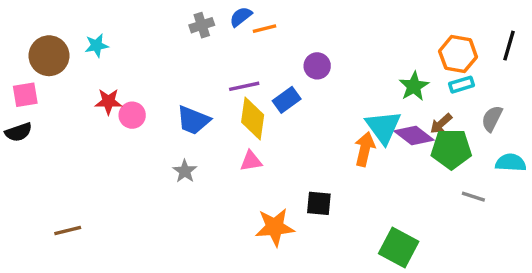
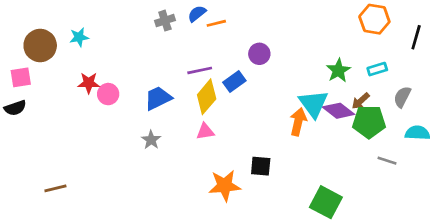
orange hexagon: (458, 54) -> (374, 19), moved
yellow diamond: (253, 119) -> (207, 97), turned 32
blue trapezoid: (193, 120) -> (158, 98), turned 132

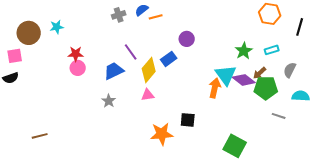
purple line: (200, 70) -> (131, 52), moved, turned 66
red star: (89, 83) -> (76, 54), moved

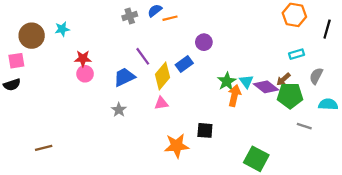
green star: (244, 51) -> (227, 81), moved
cyan triangle: (226, 75) -> (246, 81), size x0.6

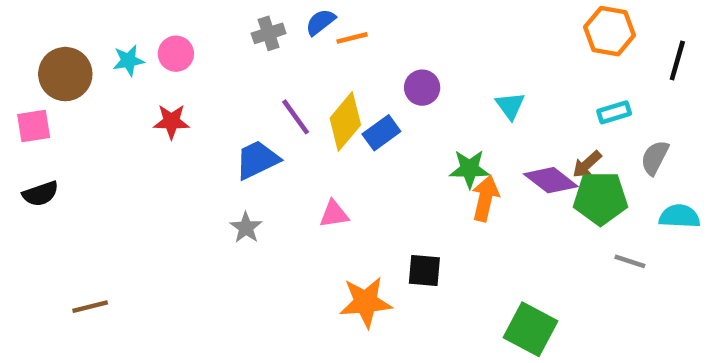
pink circle: (85, 74) -> (176, 54), moved
yellow diamond: (162, 76) -> (345, 121), moved
green star: (227, 81) -> (470, 169), turned 30
cyan triangle: (246, 81) -> (510, 106), moved
black semicircle: (12, 85) -> (40, 194), moved

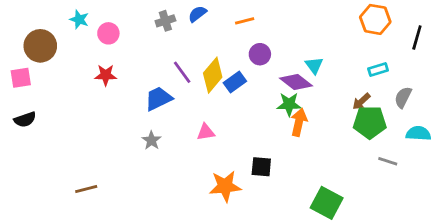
orange line: (352, 38) -> (245, 21), moved
cyan star: (129, 60) -> (79, 19), moved, turned 30
purple diamond: (551, 180) -> (296, 82), moved
brown line: (90, 307) -> (86, 189), moved

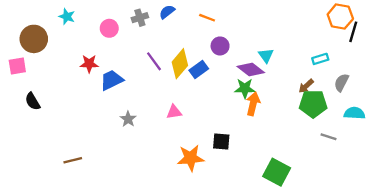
orange hexagon: (375, 19) -> (340, 17), moved
orange line: (245, 21) -> (207, 18), turned 35
pink circle: (108, 33) -> (109, 28), moved
blue trapezoid: (158, 99) -> (112, 80), moved
black semicircle: (25, 120) -> (33, 101), moved, turned 78

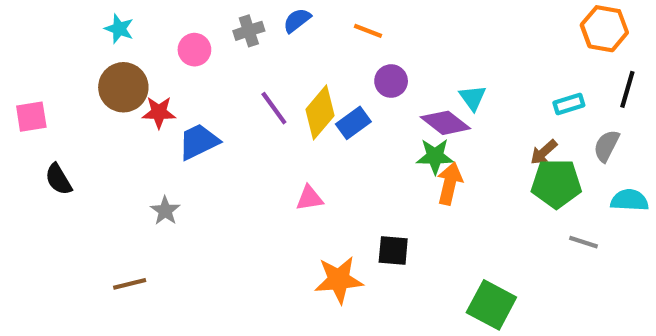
black line: (353, 32) -> (627, 89), moved
brown circle: (34, 39) -> (123, 87), moved
gray star: (128, 119) -> (165, 211), moved

